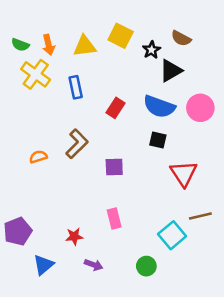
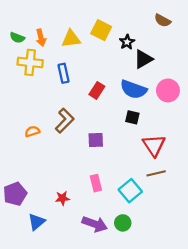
brown semicircle: (181, 38) -> (163, 20), moved
yellow cross: (36, 74) -> (30, 62), turned -30
brown line: (200, 216) -> (156, 173), moved
cyan square: (172, 235) -> (130, 191), moved
purple arrow: (94, 265) -> (95, 224), moved, size x1.6

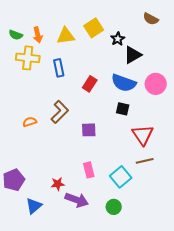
yellow square: (101, 30) -> (94, 28), turned 30
purple arrow: (95, 224) -> (77, 200), moved

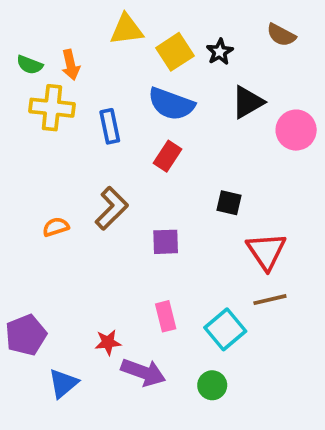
yellow triangle: (66, 36) -> (127, 29), moved
black star: (118, 39) -> (220, 52), moved
blue semicircle: (124, 83) -> (171, 104), moved
pink circle: (156, 84) -> (296, 130), moved

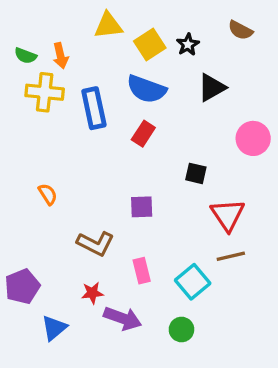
blue rectangle: (110, 126) -> (94, 108), size x1.4
pink circle: (296, 130) -> (253, 138), moved
brown L-shape: (112, 208) -> (96, 244), moved, turned 72
orange semicircle: (56, 227) -> (48, 194), turned 75

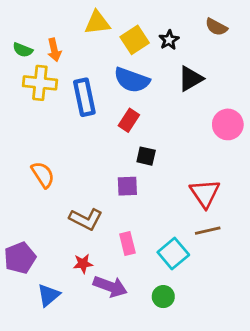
black square: (196, 173) -> (146, 156), moved
orange semicircle: (48, 194) -> (43, 175), size x1.4

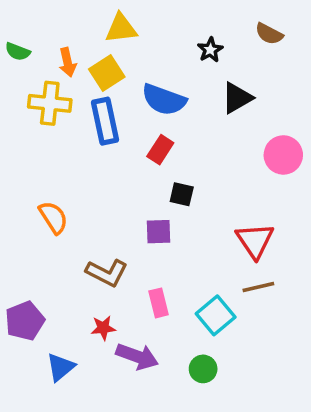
yellow square: (135, 40) -> (107, 73), moved
green semicircle: (23, 50) -> (18, 52), moved

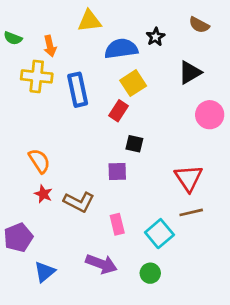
yellow square: (107, 73) -> (133, 83), moved
black triangle: (237, 98) -> (190, 72), moved
blue semicircle: (164, 100) -> (121, 49), moved, turned 152
red star: (103, 328) -> (43, 194), moved, turned 30

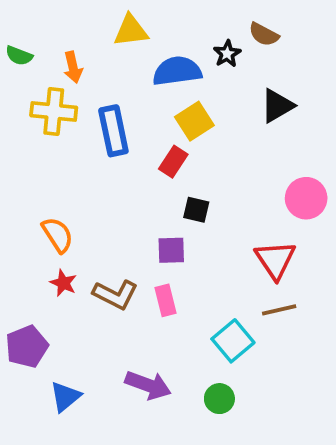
brown semicircle: (199, 25) -> (264, 34), moved
pink circle: (210, 115) -> (306, 198), moved
pink rectangle: (117, 224) -> (165, 300), moved

